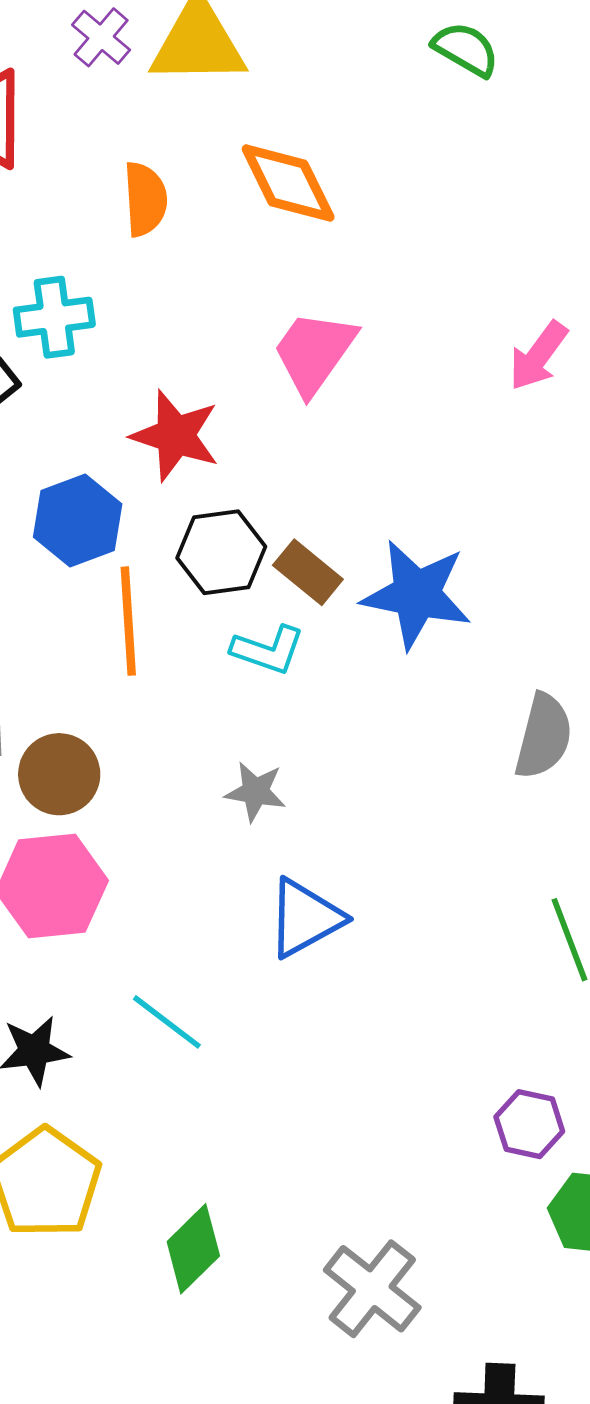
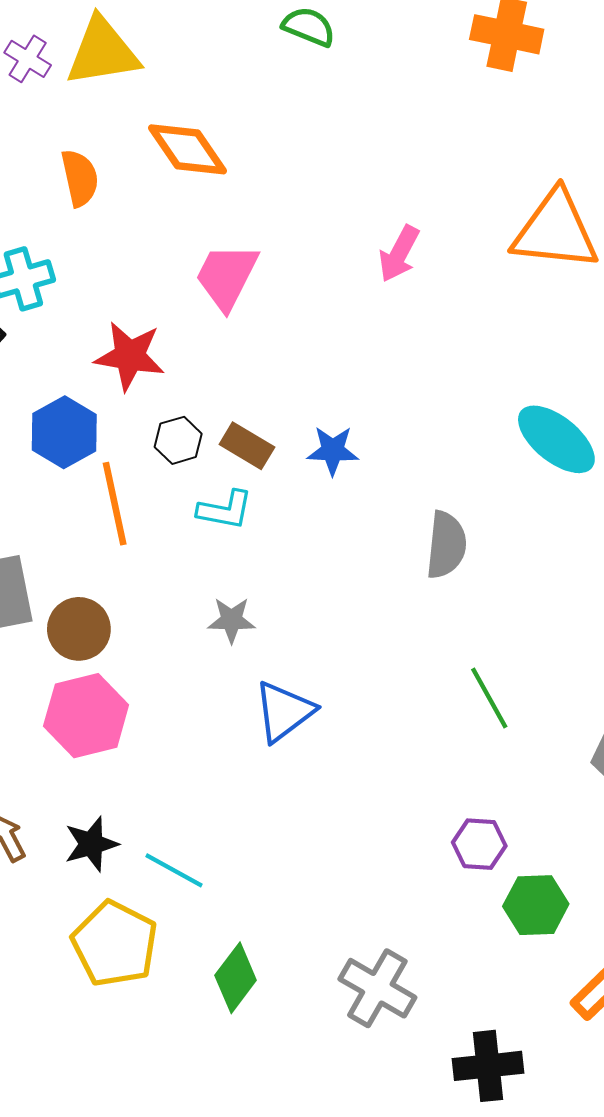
black hexagon: (221, 552) -> (178, 440), size x0.7
blue star: (417, 594) -> (333, 450), size x0.6
cyan line: (167, 1022) -> (174, 870), moved

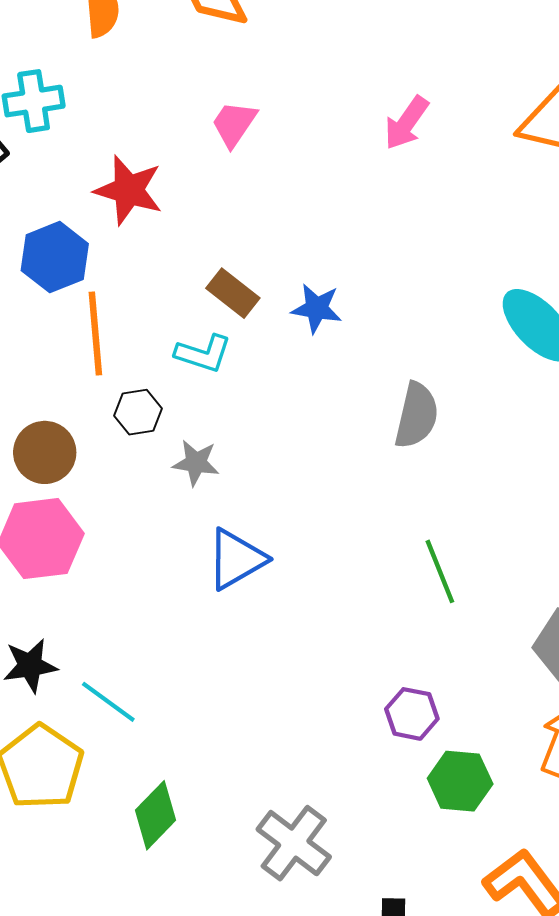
pink trapezoid: (227, 276) -> (234, 124), size x0.7
black hexagon: (178, 440) -> (138, 412), moved

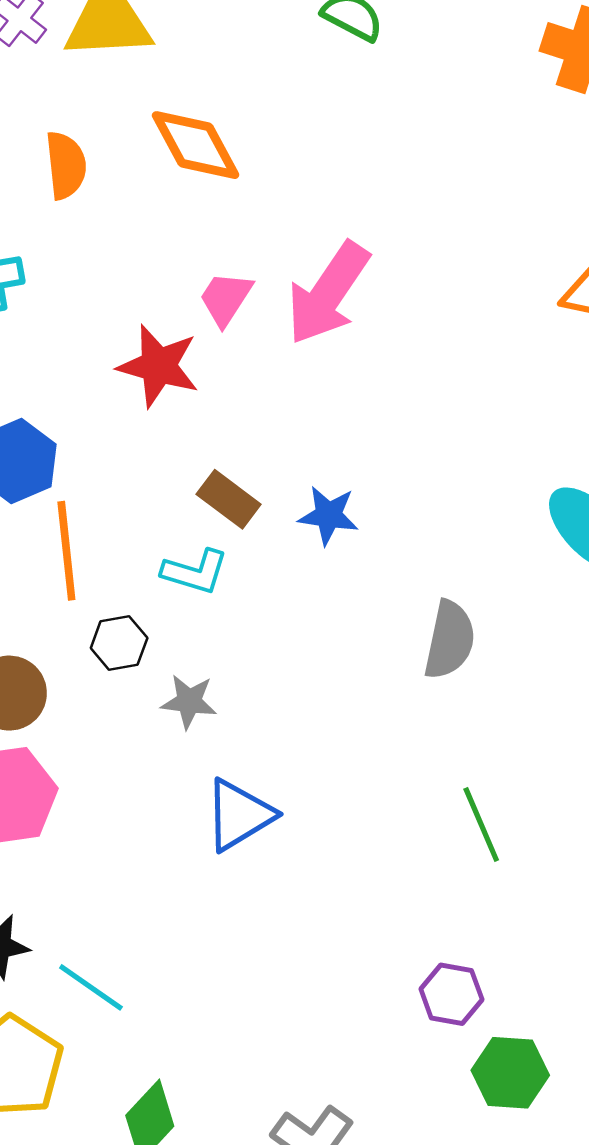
pink arrow: (406, 123) -> (328, 293), moved, size x1.6
red star: (129, 190) -> (158, 366), moved

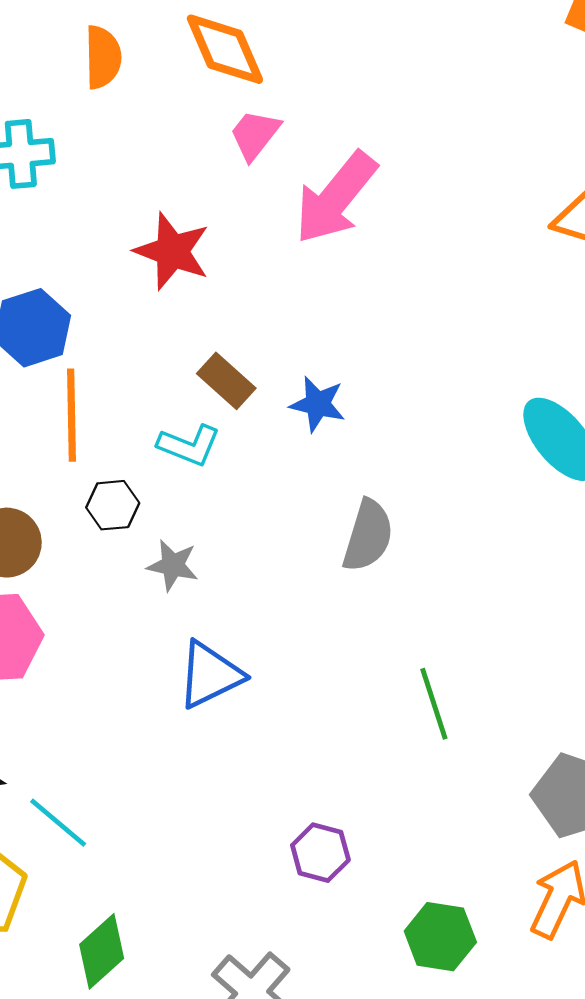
pink trapezoid: (226, 298) -> (255, 135), moved
gray semicircle: (450, 640) -> (368, 536), moved
purple hexagon: (451, 994) -> (320, 853), moved

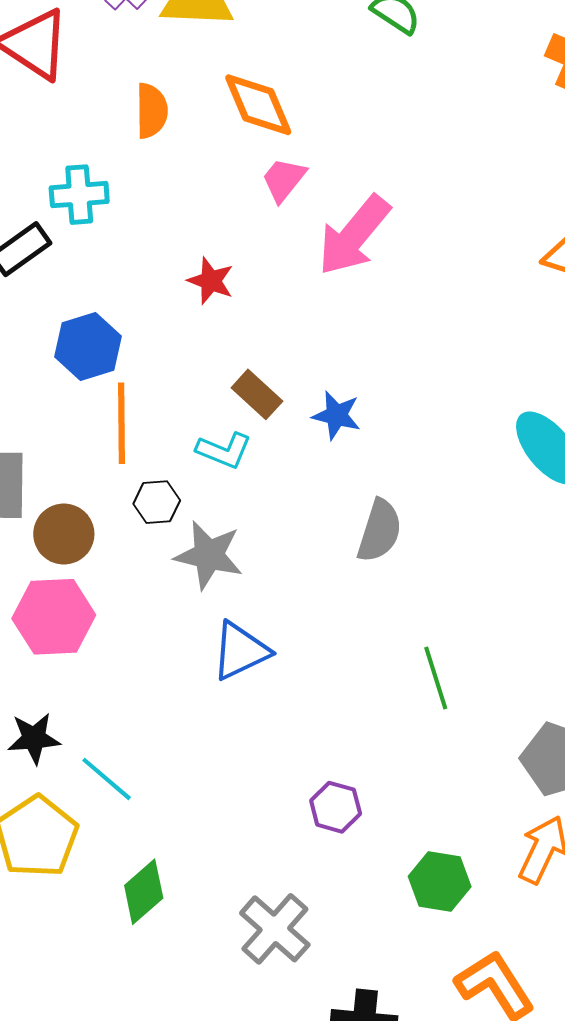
red star: (172, 251) -> (211, 281), size x0.7
gray star: (173, 565) -> (209, 555), size x1.5

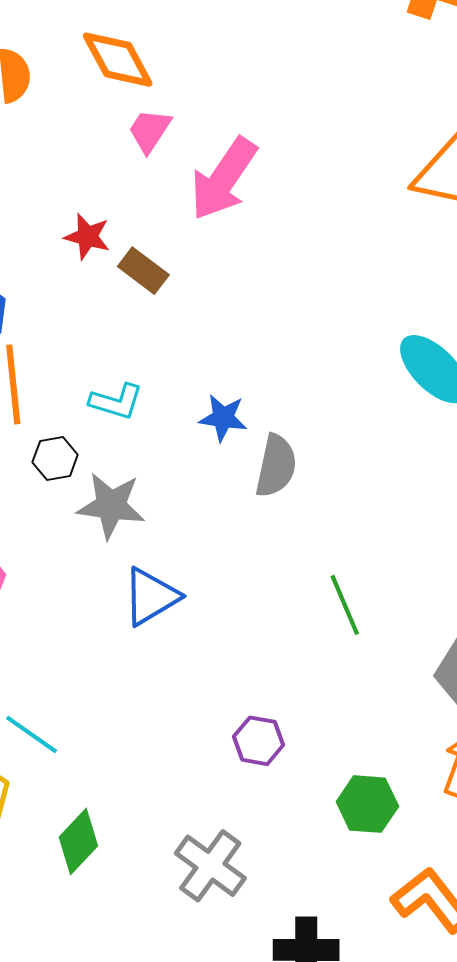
brown rectangle: (257, 394) -> (143, 271), moved
blue star: (337, 415) -> (223, 418), moved

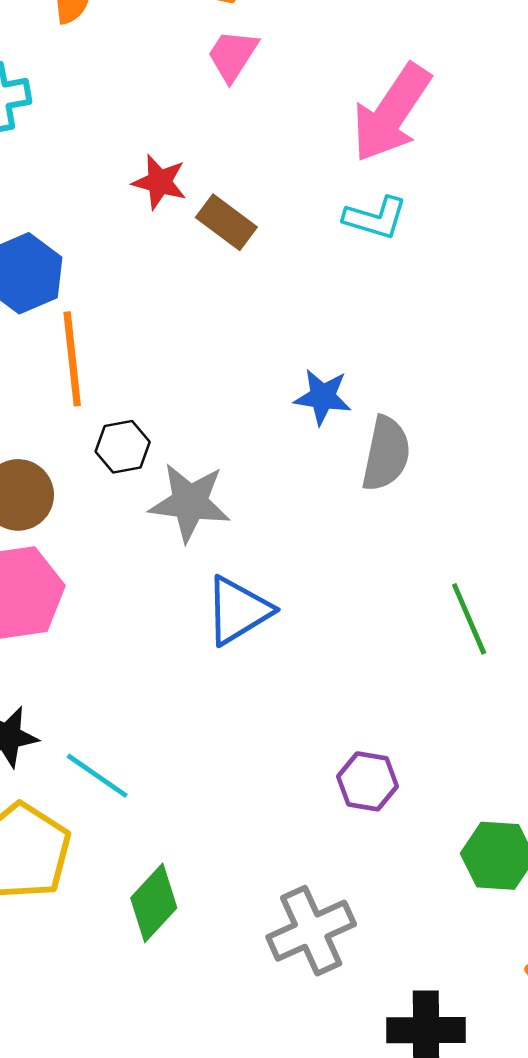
pink arrow: (224, 179) -> (391, 113), moved
cyan L-shape: (116, 402) -> (375, 218), moved
gray cross: (210, 866) -> (311, 931), turned 30

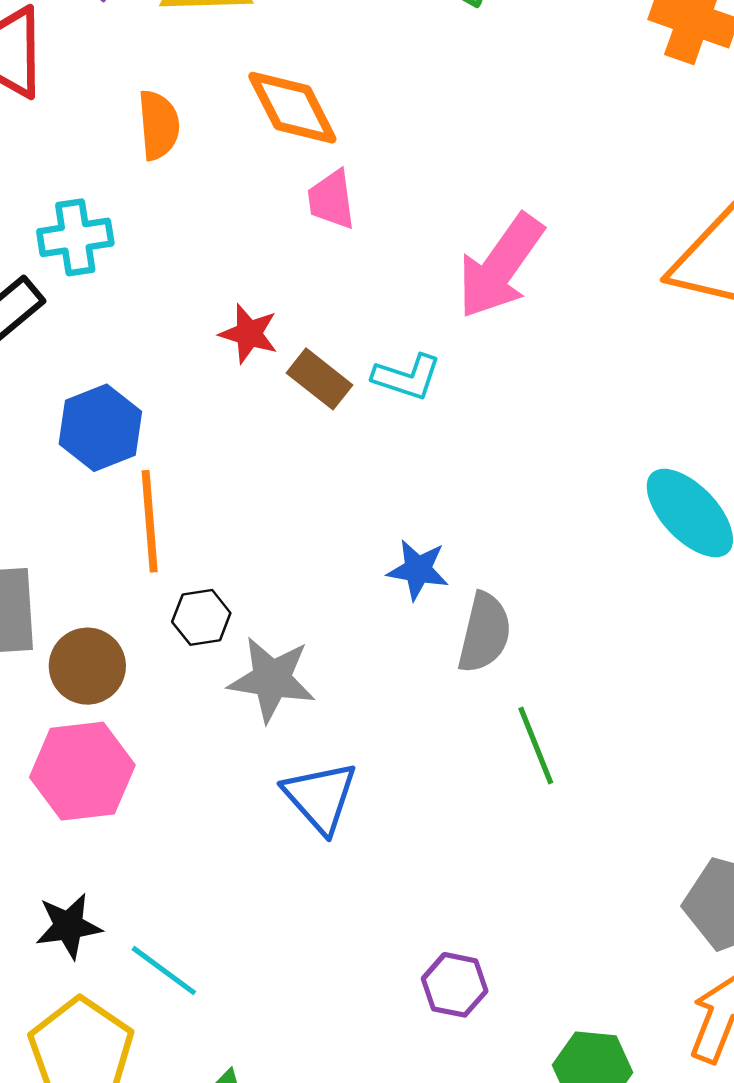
pink trapezoid: (233, 55) -> (331, 200), turned -42
cyan L-shape: (375, 218) -> (407, 377), moved
blue triangle: (238, 611) -> (320, 797), turned -42
green line: (469, 619) -> (536, 746), moved

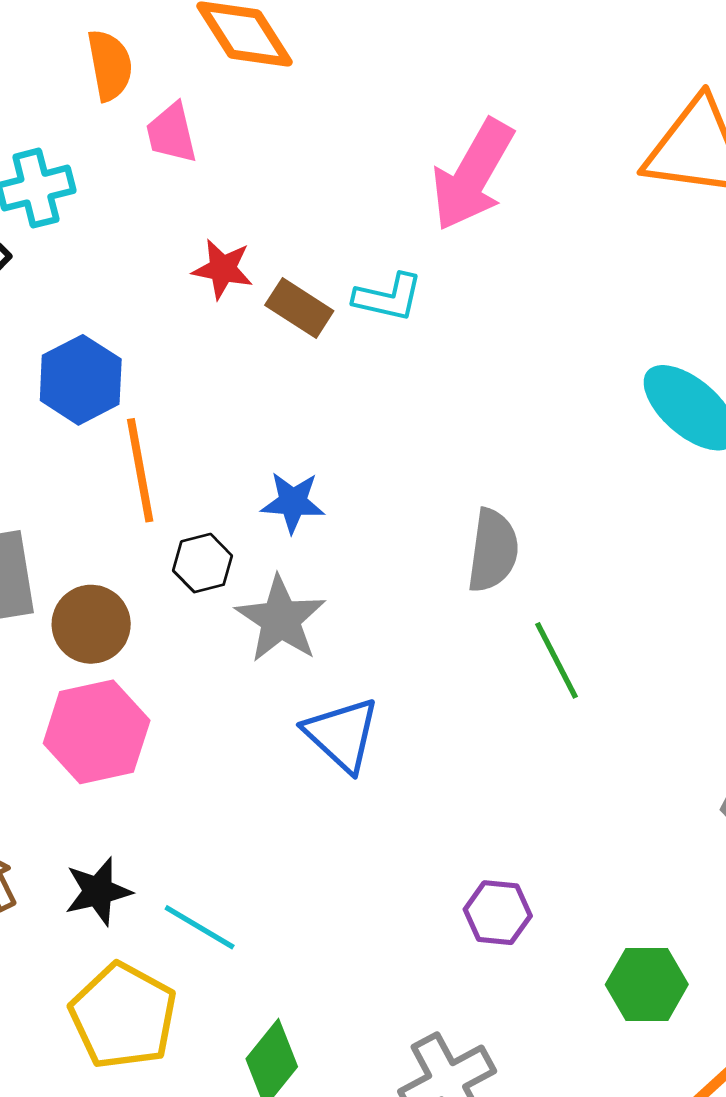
pink trapezoid: (331, 200) -> (171, 133), moved
blue star: (418, 570) -> (293, 502), moved
gray star: (272, 679) -> (281, 619), turned 30

